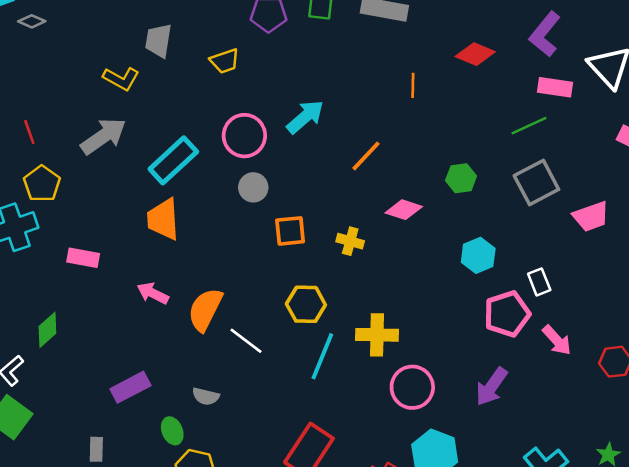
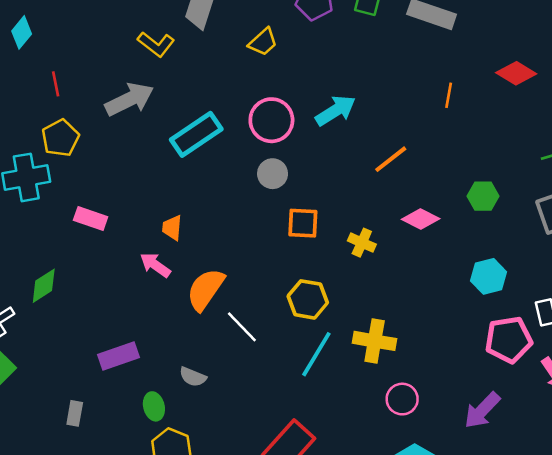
yellow trapezoid: (225, 61) -> (263, 42), turned -32
orange trapezoid: (163, 219) -> (172, 228), moved, size x0.6
pink circle: (412, 387) -> (402, 399), size x0.7

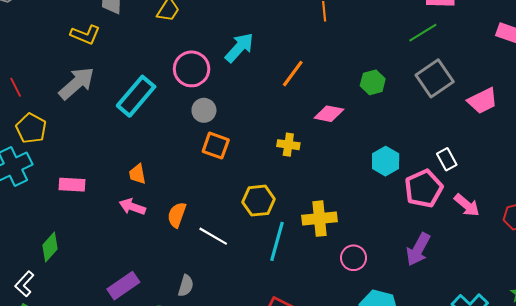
orange square: (303, 223) -> (216, 146), moved, turned 32
cyan hexagon: (489, 276) -> (386, 161), moved
orange semicircle: (206, 289) -> (177, 215), size x0.7
gray semicircle: (193, 377) -> (186, 286), turned -80

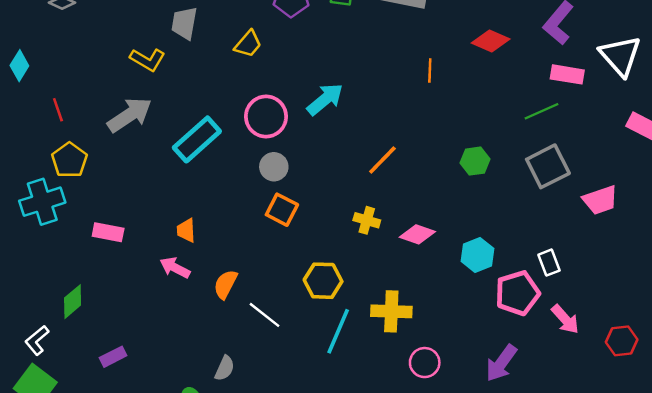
orange line: (293, 74) -> (382, 160), moved
pink diamond: (329, 114) -> (417, 234), moved
purple rectangle: (123, 286) -> (113, 357), moved, size x0.7

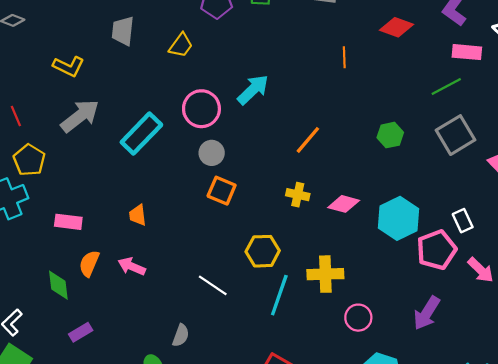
yellow L-shape: (148, 60) -> (69, 66), moved
cyan hexagon: (478, 255) -> (398, 218), size x1.4
pink arrow: (175, 268) -> (132, 266), moved
orange semicircle: (225, 284) -> (89, 263), moved
green diamond: (73, 302) -> (58, 285), moved, turned -52

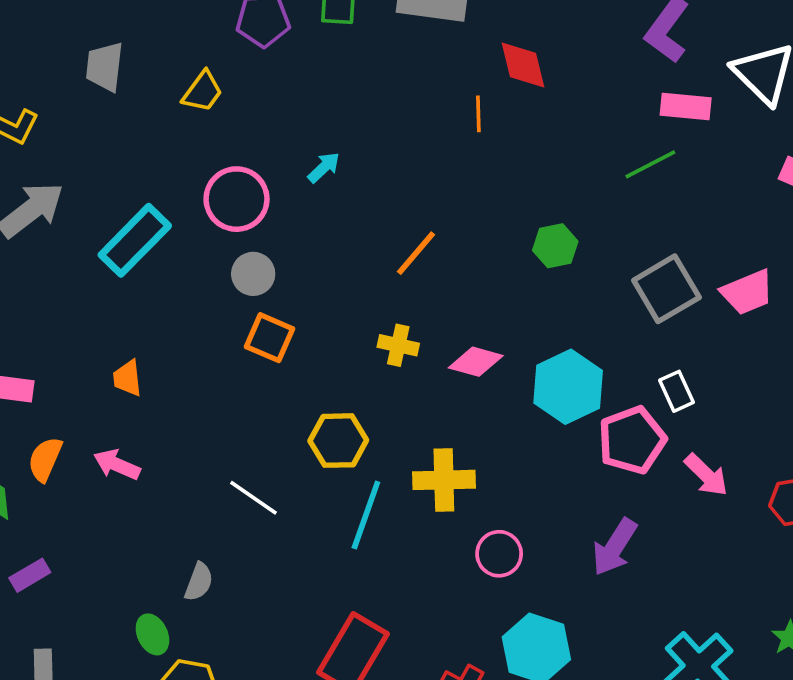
red diamond: (397, 27) -> (523, 65), moved, turned 56
cyan arrow: (253, 90) -> (324, 167), size x0.6
gray square: (455, 135) -> (666, 289), moved

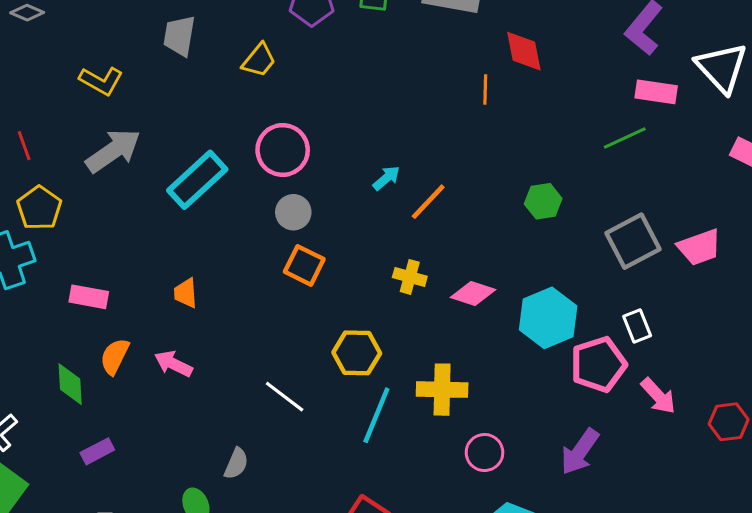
cyan arrow: (324, 167) -> (386, 178), moved

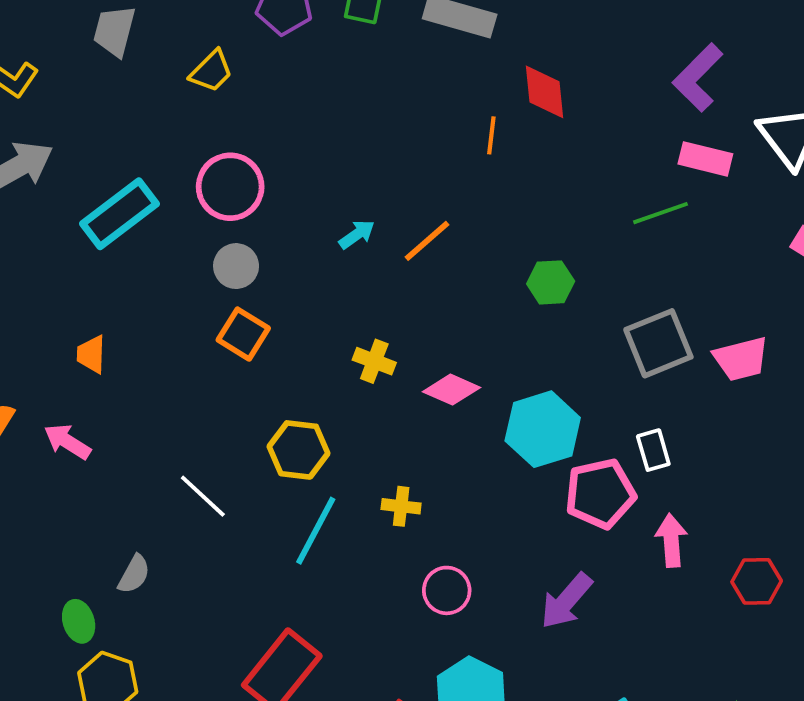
orange line: (428, 202) -> (427, 241), moved
yellow cross: (442, 390) -> (401, 506), size x0.6
pink arrow: (658, 396) -> (671, 540), turned -147

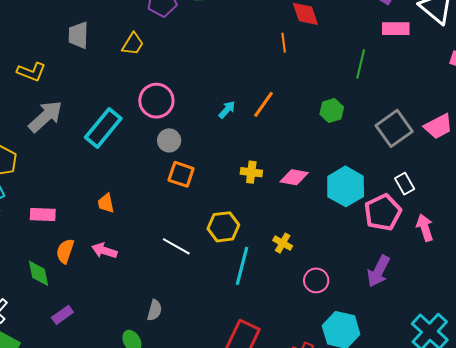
green line: (661, 213) -> (361, 64), moved, turned -44
white line: (203, 496) -> (176, 246), moved
yellow cross: (401, 506) -> (283, 243), turned 36

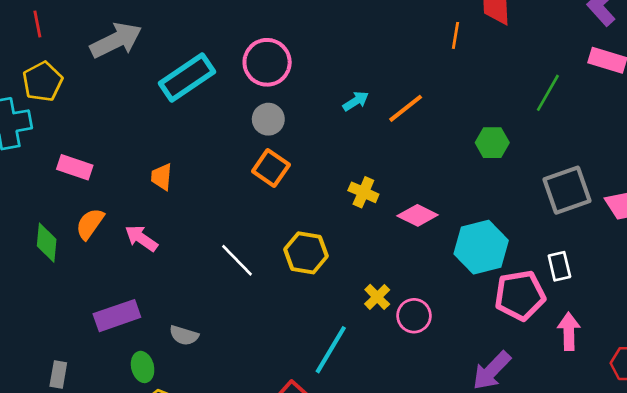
cyan line: (242, 266) -> (331, 350), moved
pink circle: (316, 280) -> (414, 316), moved
gray semicircle: (155, 310) -> (184, 335), turned 75
purple rectangle: (62, 315) -> (117, 316), moved, size x1.5

